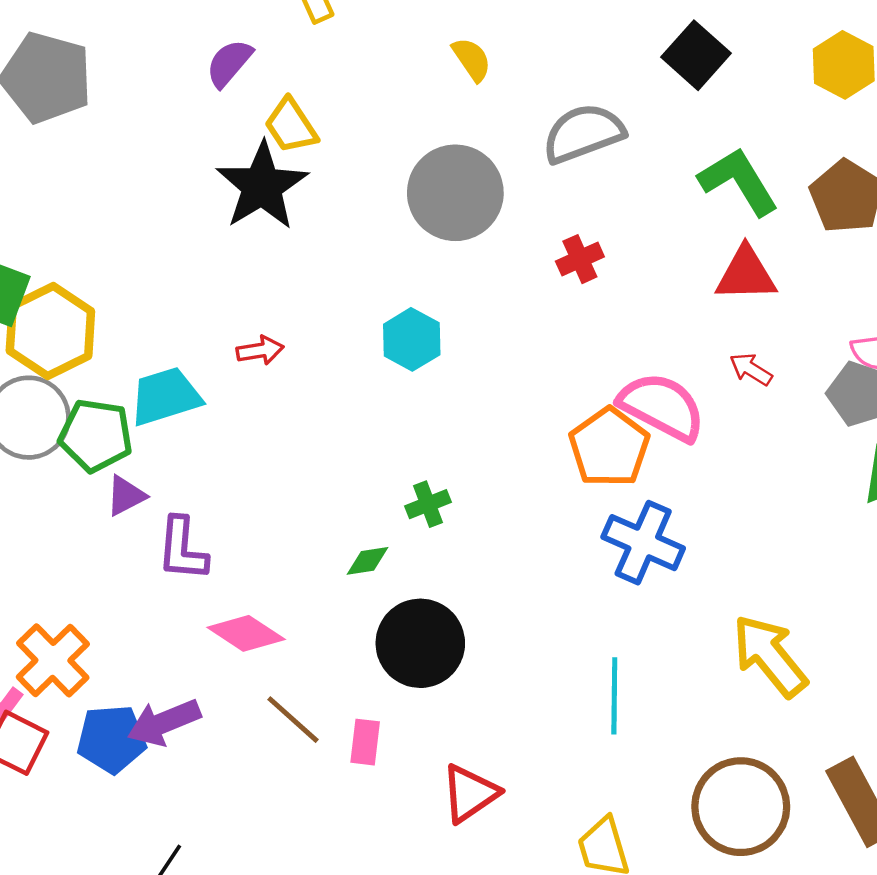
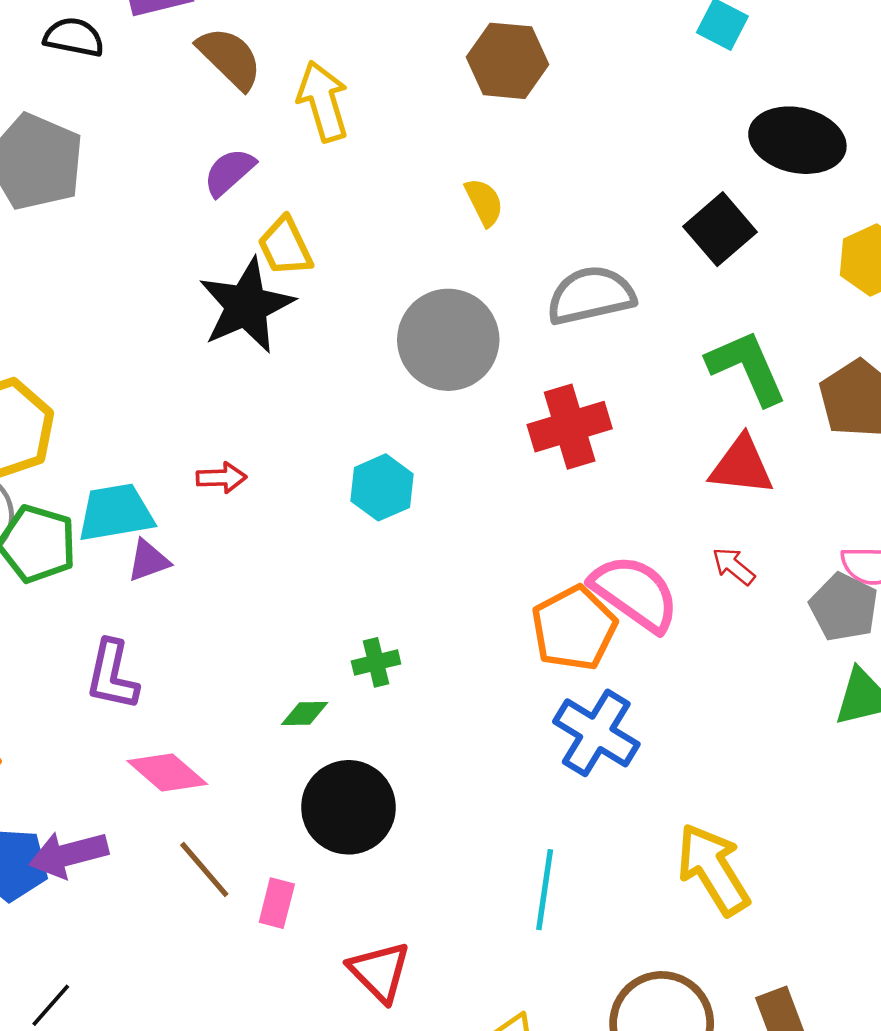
red cross: (580, 259) -> (570, 427), size x1.6
purple triangle: (126, 496) -> (148, 561), moved
red triangle: (470, 793) -> (379, 972), turned -48

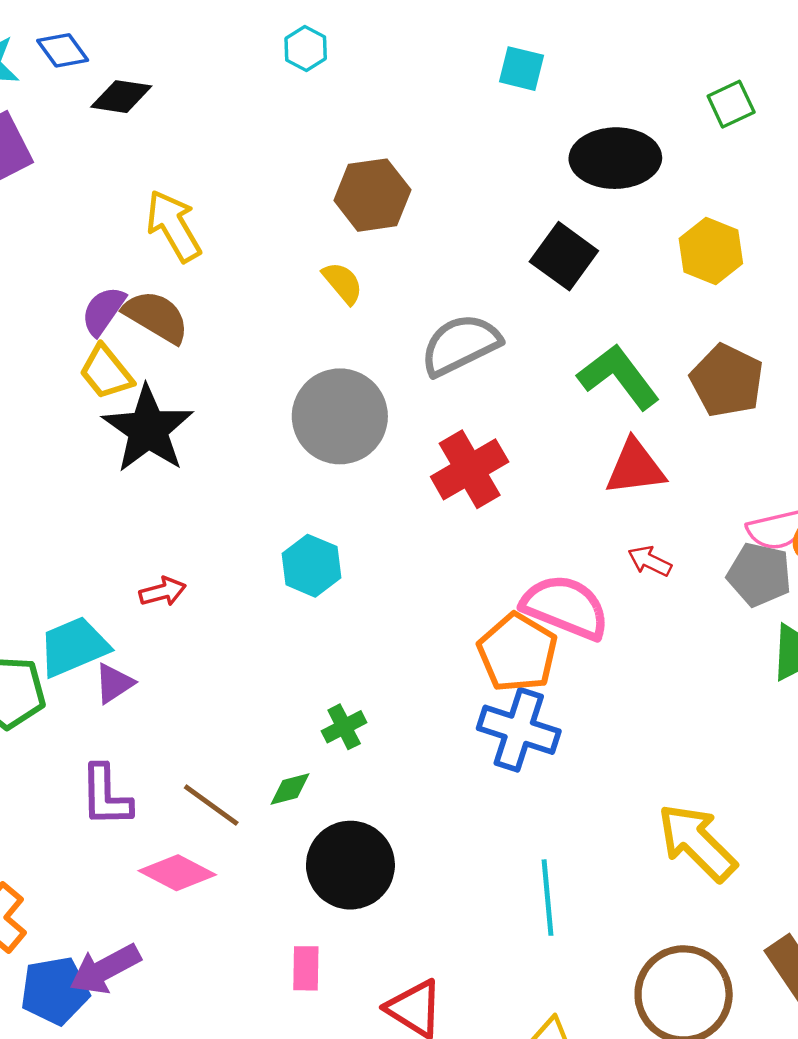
brown semicircle: (230, 58) -> (156, 317), moved
brown hexagon: (507, 61) -> (372, 195), moved
yellow trapezoid: (285, 246) -> (106, 372), moved
blue cross: (596, 733) -> (519, 730), moved
brown line: (204, 870) -> (211, 805), moved

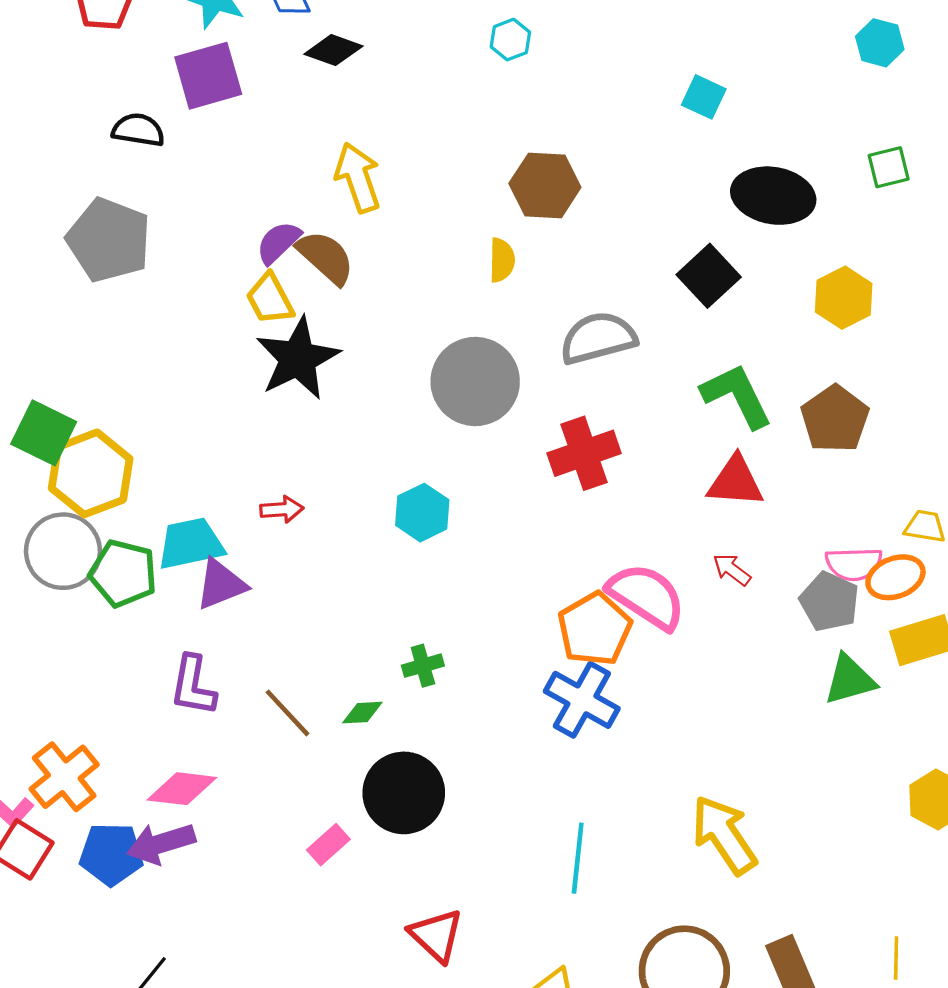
yellow semicircle: (343, 283) -> (502, 260), turned 30
purple triangle: (114, 683) -> (221, 584), size x1.4
pink diamond: (177, 873) -> (182, 789), moved, turned -32
pink rectangle: (306, 968) -> (328, 845), moved, turned 36

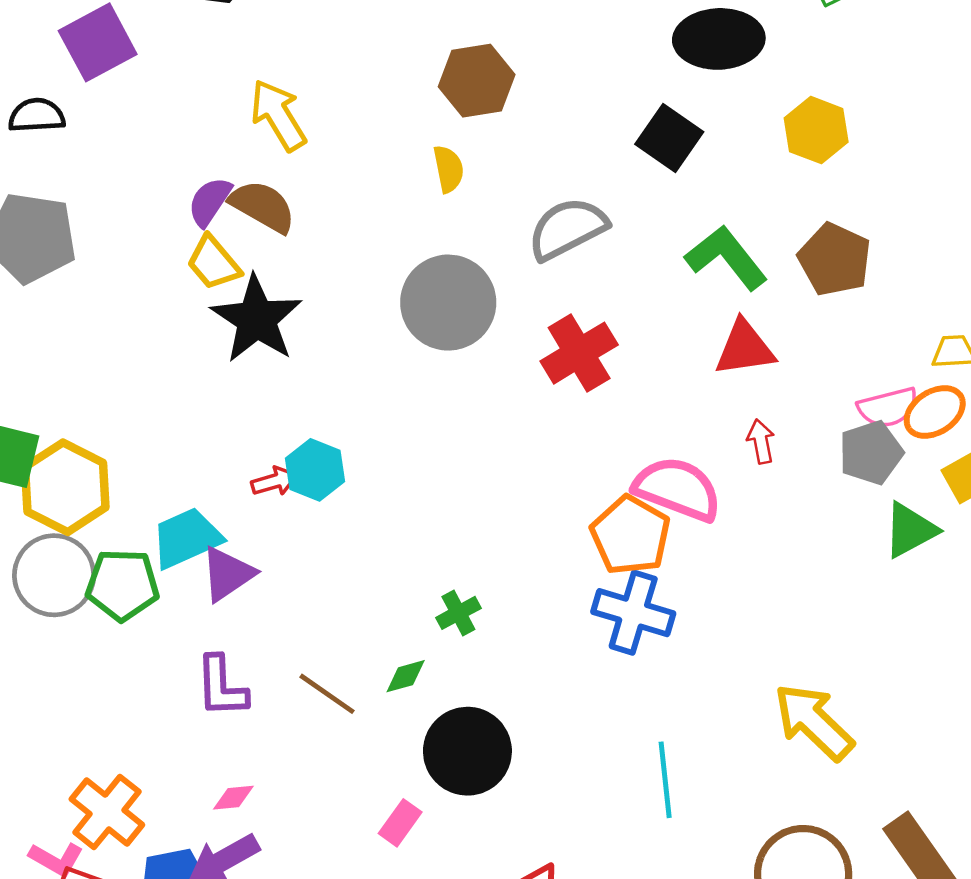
cyan hexagon: (422, 513) -> (315, 470), moved
red arrow: (732, 570) -> (761, 441), turned 54
gray pentagon: (829, 602) -> (871, 453), turned -30
pink diamond: (182, 789) -> (233, 798), size x0.6

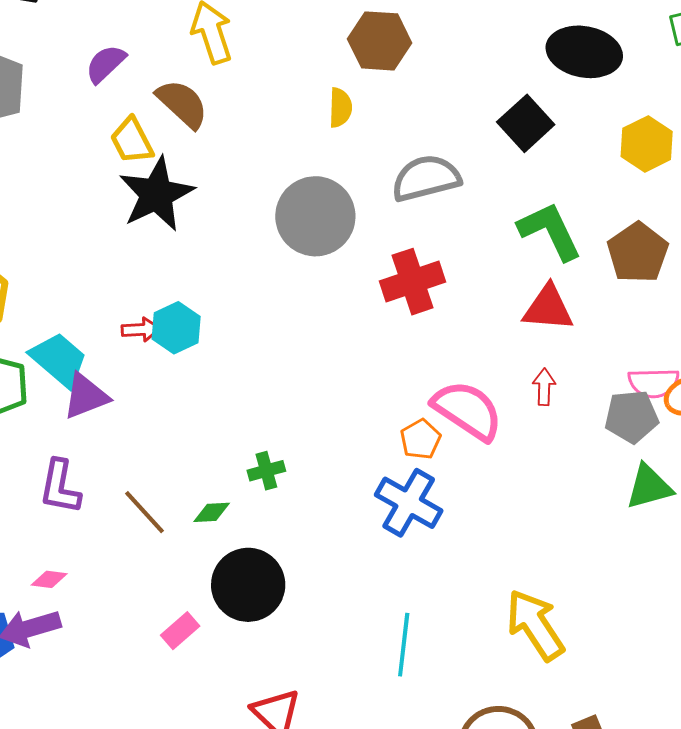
purple semicircle: (210, 202) -> (106, 64), moved
orange pentagon: (630, 535) -> (421, 439), size x0.6
cyan trapezoid: (186, 538) -> (59, 359), turned 52

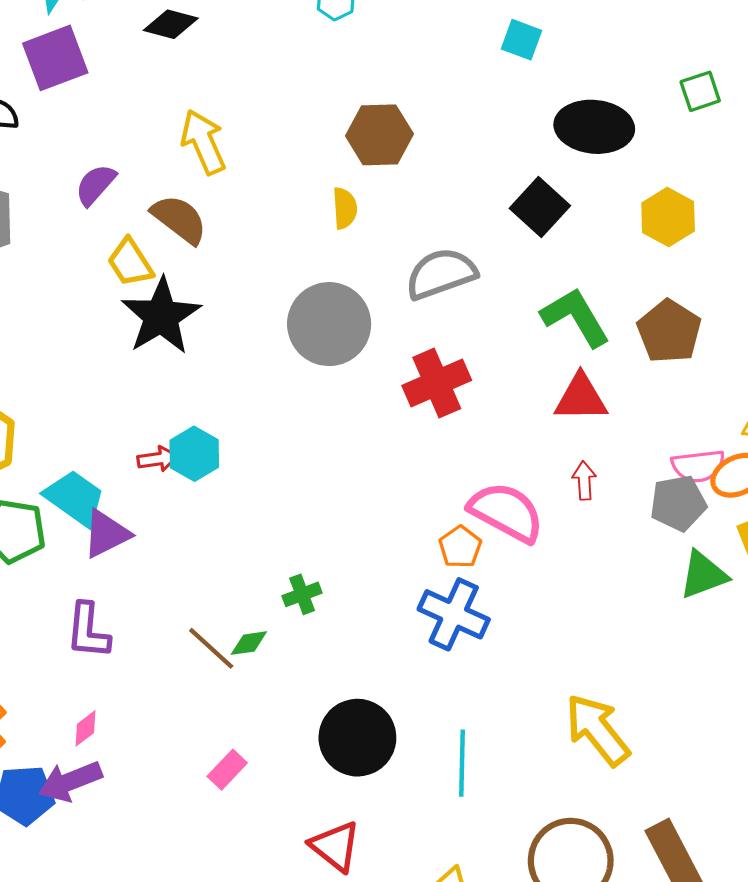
brown line: (144, 512) -> (211, 648), moved
pink diamond: (49, 579) -> (85, 728), turned -39
black circle: (248, 585) -> (357, 738), moved

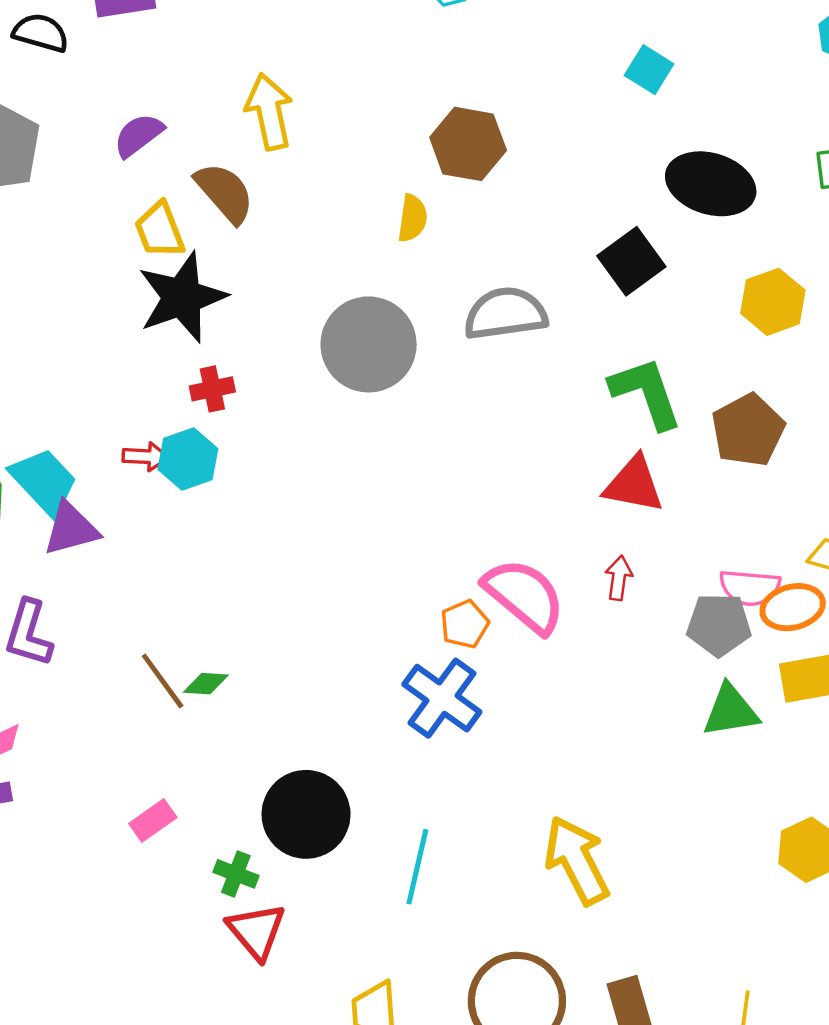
red cross: (437, 383) -> (212, 389), moved, size x0.6
green cross: (302, 594) -> (236, 874), moved, turned 30

